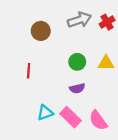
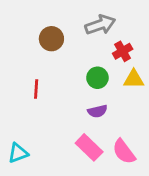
red cross: (107, 22) -> (123, 51), moved
cyan triangle: (45, 113) -> (18, 153), moved

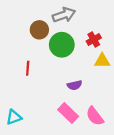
gray arrow: (100, 25) -> (64, 15), moved
green circle: (97, 78) -> (62, 45), moved, size x1.5

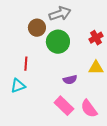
red cross: (94, 39) -> (96, 38), moved
yellow triangle: (102, 61) -> (96, 68), moved
cyan triangle: (14, 117) -> (18, 86), moved

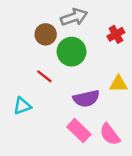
red cross: (96, 38) -> (116, 34), moved
red line: (26, 64) -> (44, 76), moved, turned -56
purple semicircle: (70, 80) -> (86, 99), size x1.5

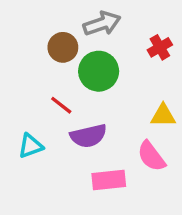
purple semicircle: (86, 99) -> (88, 136), moved
pink rectangle: (79, 131) -> (109, 180), turned -50
pink semicircle: (110, 134) -> (151, 156), moved

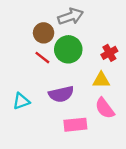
red cross: (160, 47) -> (109, 53), moved
red line: (61, 105) -> (42, 58), moved
yellow triangle: (163, 115) -> (101, 80), moved

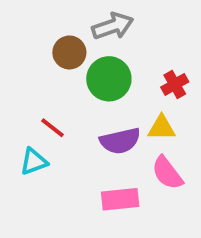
red line: (42, 58) -> (52, 128), moved
purple semicircle: (61, 94) -> (120, 141), moved

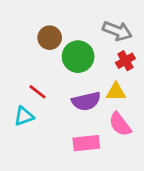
gray arrow: (113, 26) -> (117, 31), moved, turned 40

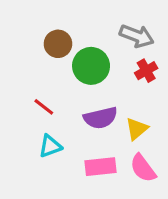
yellow triangle: (116, 92) -> (137, 129), moved, turned -40
cyan triangle: (24, 116) -> (50, 146), moved
pink semicircle: (120, 124) -> (143, 168), moved

